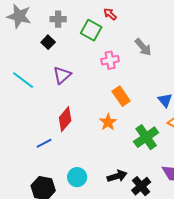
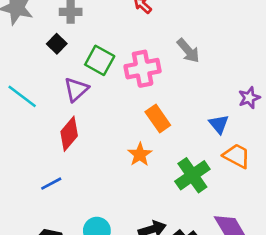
green square: (91, 30) -> (100, 60), moved
pink cross: (110, 60) -> (143, 69), size x1.4
red diamond: (65, 119) -> (69, 134), moved

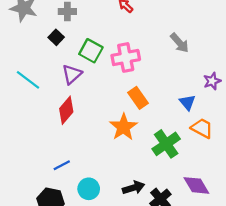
gray arrow: (188, 51) -> (180, 43), moved
orange star: (140, 155) -> (123, 127), size x1.4
blue line: (51, 184) -> (62, 165), moved

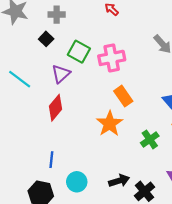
green cross: (166, 144) -> (150, 139), size x0.7
blue line: (62, 165) -> (51, 160), turned -56

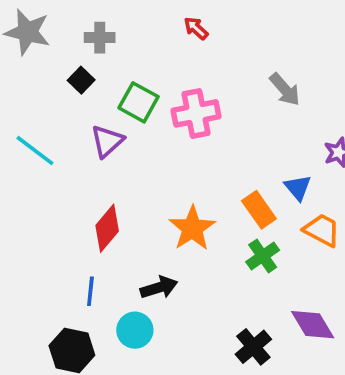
orange rectangle: (123, 96) -> (259, 210), moved
red diamond: (56, 108) -> (107, 228), moved
black arrow: (119, 181) -> (159, 288), moved

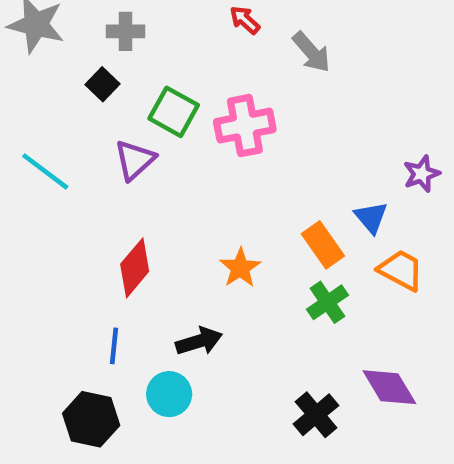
gray arrow: (285, 89) -> (311, 52), moved
orange star: (192, 228) -> (240, 268), size x0.7

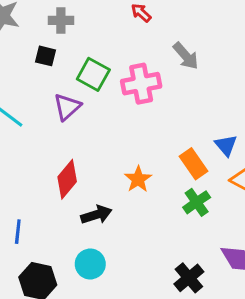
gray arrow: (311, 52) -> (186, 56), moved
black square: (103, 84) -> (46, 56), turned -30
black arrow: (199, 341) -> (96, 215), moved
blue line: (114, 346) -> (18, 232), moved

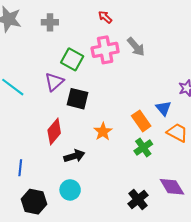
black square: (46, 56) -> (78, 99), moved, size x1.5
pink cross: (141, 84) -> (105, 50), moved

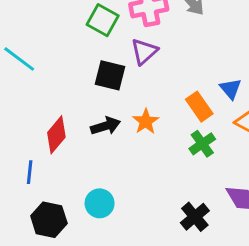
purple triangle: (54, 82) -> (144, 51), moved
red diamond: (54, 132) -> (56, 135), moved
black arrow: (74, 156) -> (106, 126), moved

